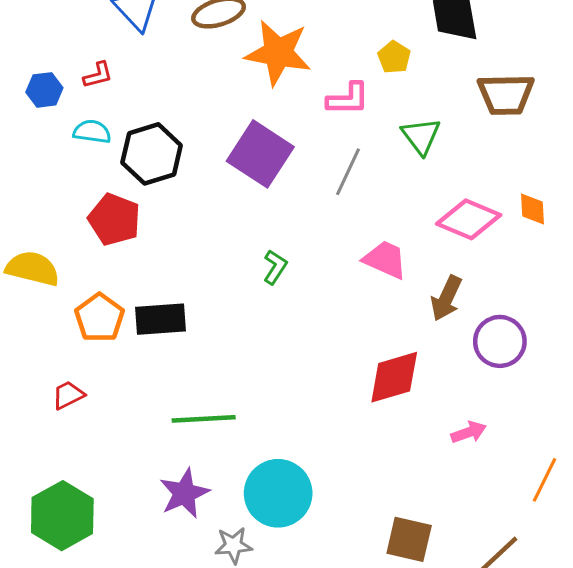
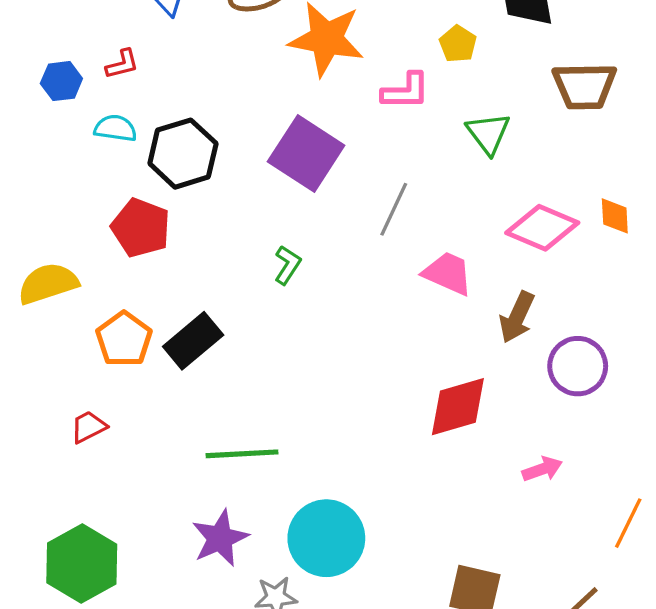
gray line: (348, 172) -> (394, 209), moved
green L-shape: (275, 267) -> (288, 265), moved
yellow semicircle: (33, 269) -> (48, 283), turned -32
black rectangle: (161, 319) -> (193, 341), turned -36

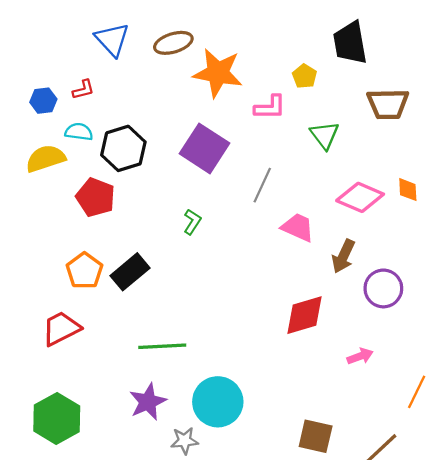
yellow semicircle: (48, 283) -> (46, 158), moved
red trapezoid: (88, 427) -> (61, 328), size x1.6

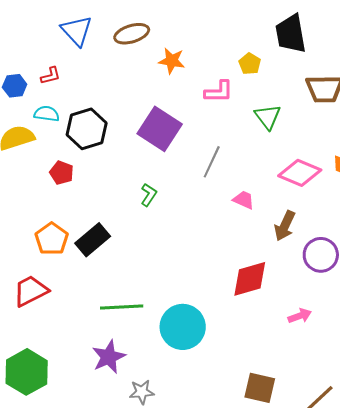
orange star: (218, 73) -> (172, 61), size x0.6
red pentagon: (96, 197) -> (62, 173), size x0.7
pink trapezoid: (298, 227) -> (244, 200), size x0.7
cyan circle: (218, 402) -> (183, 327), moved

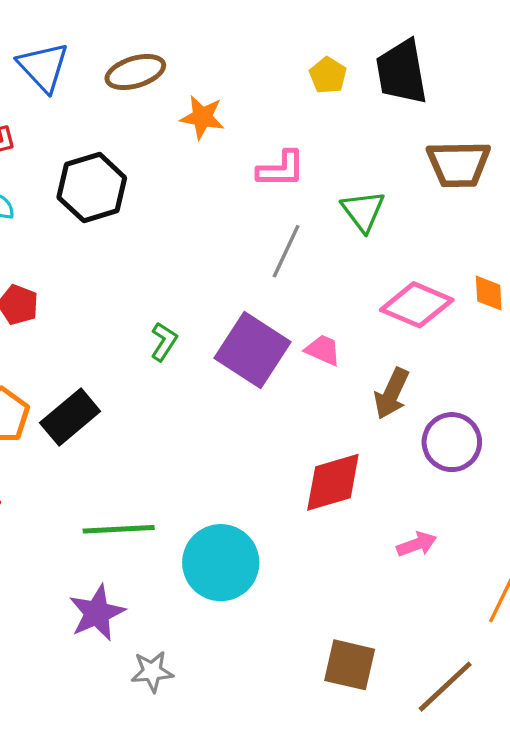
yellow pentagon: (250, 64) -> (328, 75), moved
black hexagon: (87, 129) -> (92, 188), moved
purple square: (160, 129) -> (253, 350), moved
gray line: (212, 162) -> (286, 251), moved

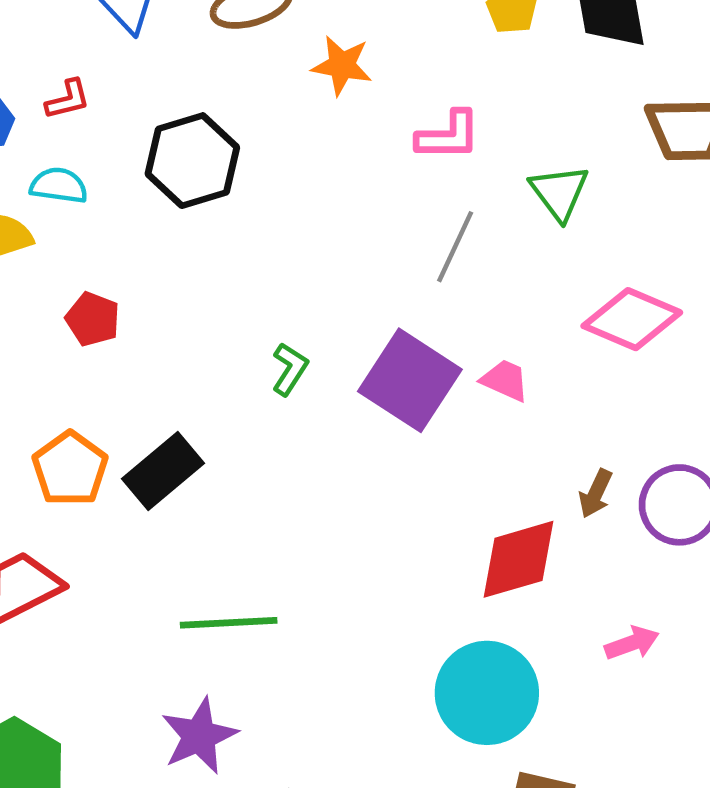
brown arrow: (392, 394) -> (596, 494), moved, size x0.7
cyan circle: (221, 563) -> (487, 693), moved

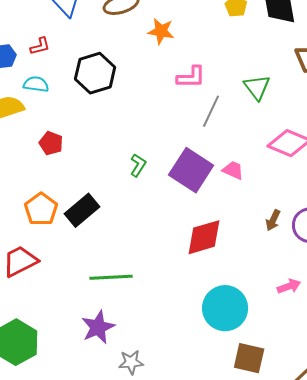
pink L-shape: (448, 136) -> (191, 77), moved
red diamond: (519, 559) -> (204, 237), moved

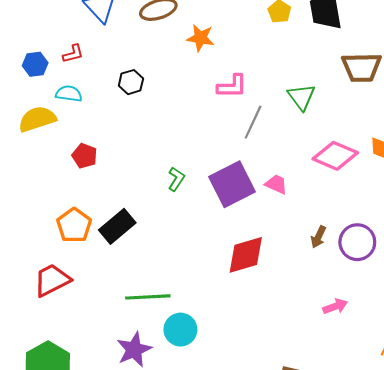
black hexagon: (95, 73) -> (131, 82), size x0.6
purple square: (191, 170) -> (232, 184), turned 30
cyan circle: (225, 308) -> (180, 330), moved, size x0.7

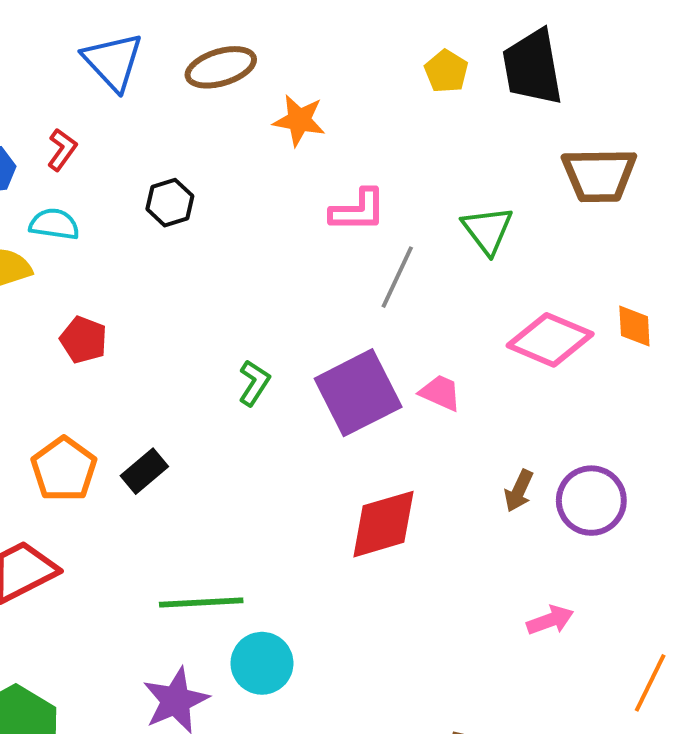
red L-shape: (73, 54) -> (62, 150), turned -40
black rectangle: (117, 226) -> (144, 471), size x0.7

